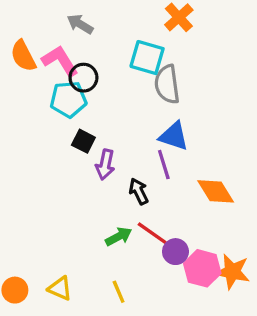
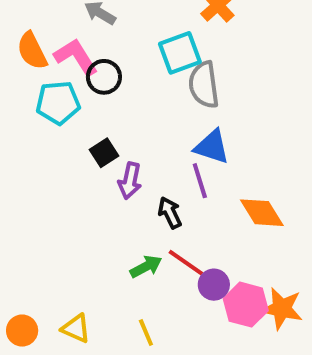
cyan square: (147, 58) -> (180, 53), turned -36
cyan pentagon: (68, 99) -> (58, 103), moved
black square: (83, 141) -> (104, 153), turned 30

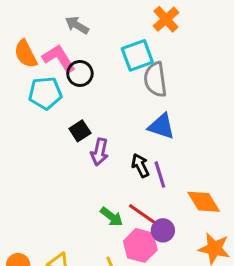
purple line: (200, 181) -> (160, 175), moved
black arrow: (170, 213) -> (140, 166), moved
orange diamond: (262, 213) -> (204, 202), moved
green arrow: (146, 267) -> (112, 217), turned 65
pink hexagon: (246, 305) -> (140, 245), moved

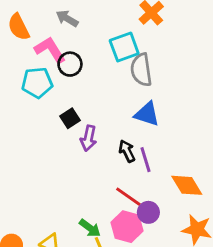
orange semicircle: (26, 54) -> (19, 27), moved
green arrow: (112, 217) -> (90, 228), moved

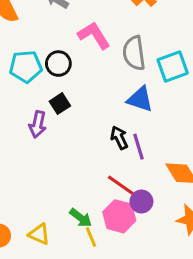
cyan square: (124, 47) -> (173, 67), moved
pink L-shape: (50, 50) -> (94, 35), moved
black circle: (70, 64) -> (58, 64), moved
purple arrow: (88, 138) -> (38, 124), moved

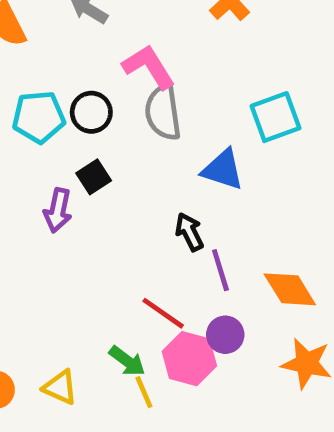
gray semicircle: (134, 53) -> (163, 112), moved
purple line: (138, 147) -> (220, 270), moved
red line: (121, 185) -> (163, 313), moved

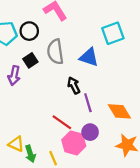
gray semicircle: (163, 112) -> (55, 52), moved
green arrow: (127, 361) -> (30, 154), moved, turned 35
yellow triangle: (60, 387) -> (16, 144), moved

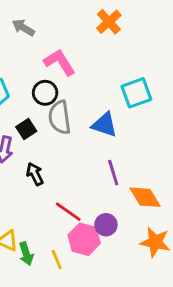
black circle: (29, 31) -> (45, 93), moved
black arrow: (74, 85) -> (35, 174), moved
purple line: (88, 103) -> (113, 173), moved

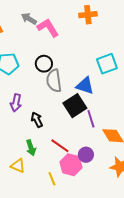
orange cross: (109, 22) -> (88, 15), turned 36
pink L-shape: (60, 62) -> (48, 28), moved
black square: (26, 129) -> (75, 106), moved, size x1.6
green arrow: (26, 254) -> (31, 148), moved

